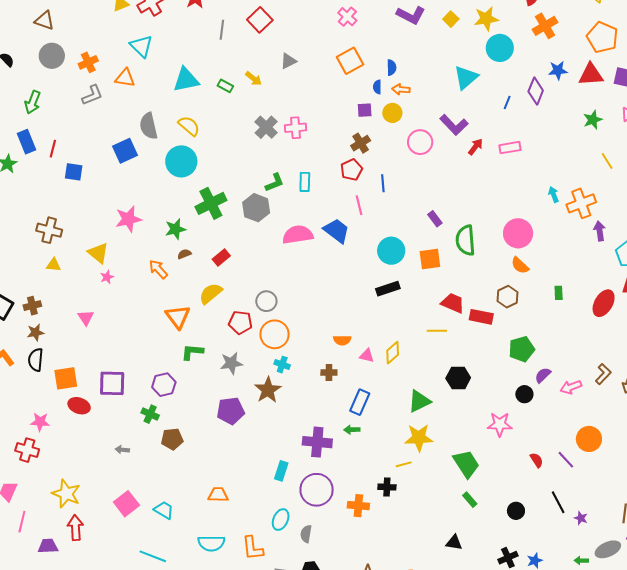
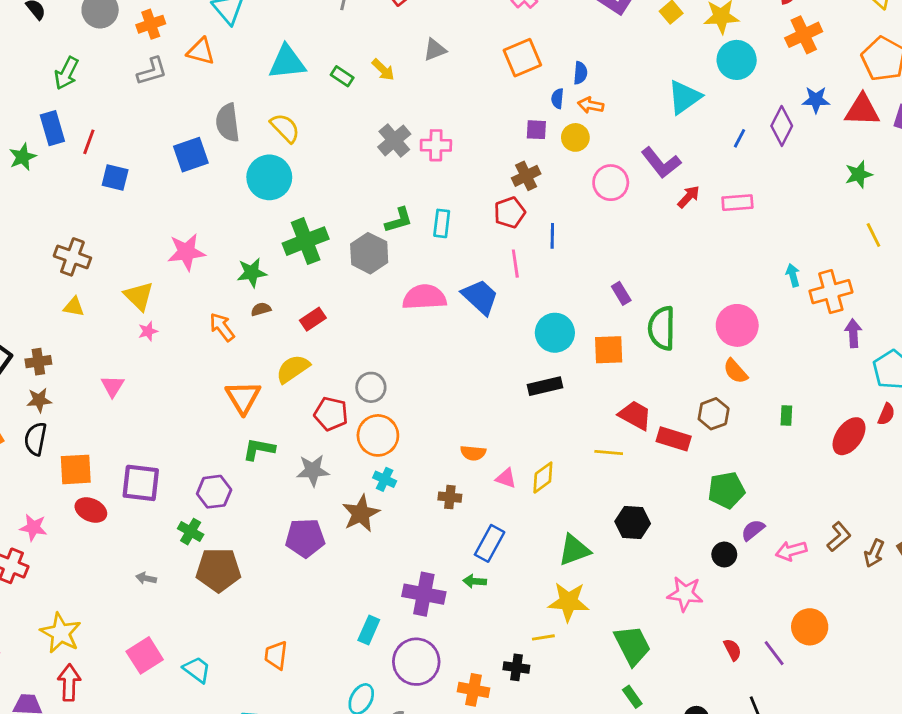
brown pentagon: (172, 439) -> (218, 570), size x1.4
orange trapezoid: (218, 495) -> (276, 655), turned -90

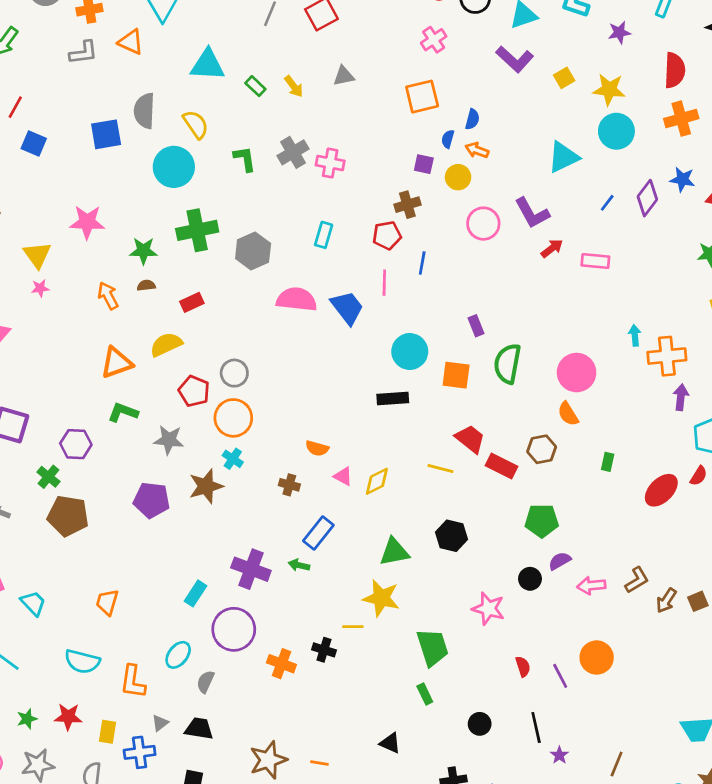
green L-shape: (399, 220) -> (245, 159), moved, turned -92
orange triangle: (243, 397) -> (117, 363), turned 32

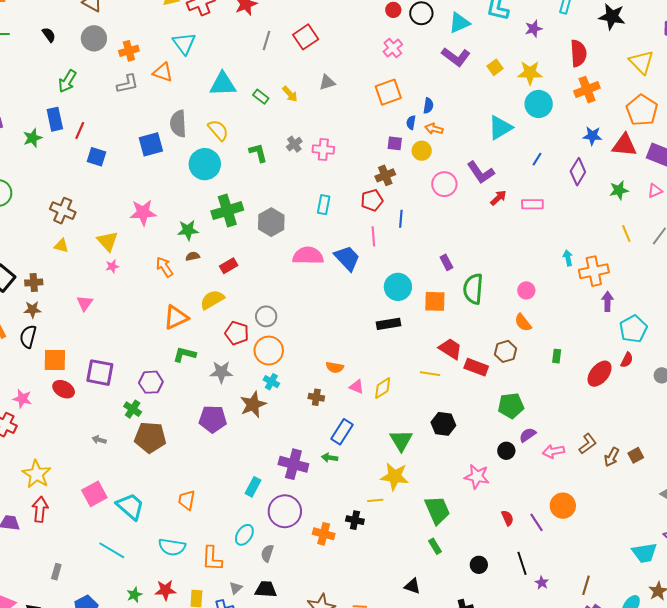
gray cross: (293, 152) -> (294, 144), size x0.7
purple diamond: (647, 198) -> (578, 172), moved
pink circle: (577, 373) -> (526, 290), size x0.6
green triangle: (394, 552) -> (401, 440), turned -45
cyan trapezoid: (33, 603) -> (130, 506), size x1.4

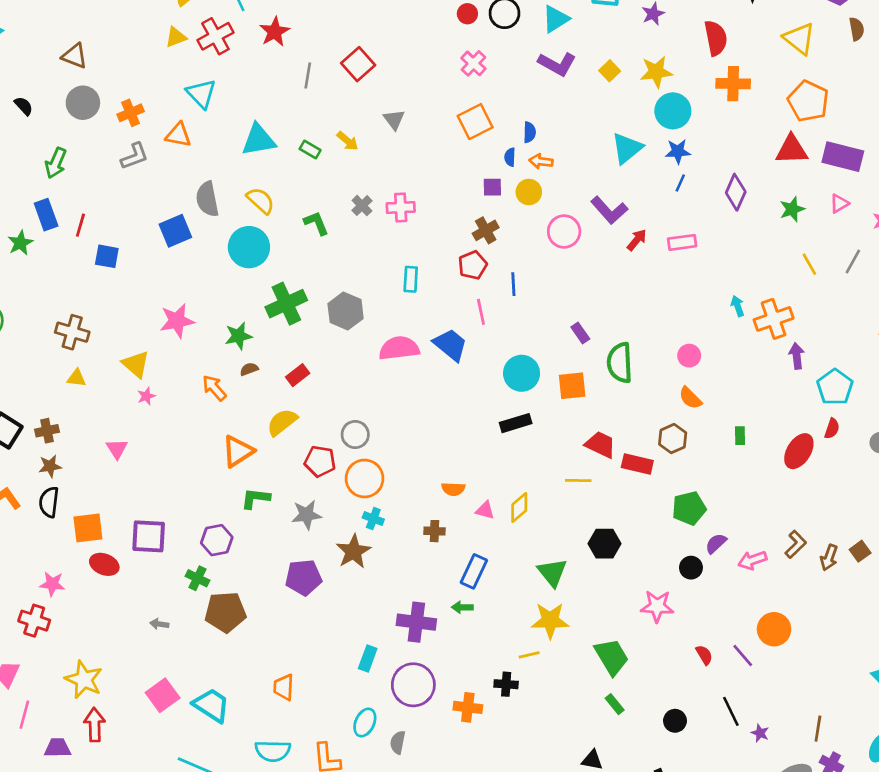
gray triangle: (327, 82) -> (394, 119), turned -42
orange cross: (587, 90) -> (733, 84), turned 30
blue star: (592, 136) -> (678, 151), moved

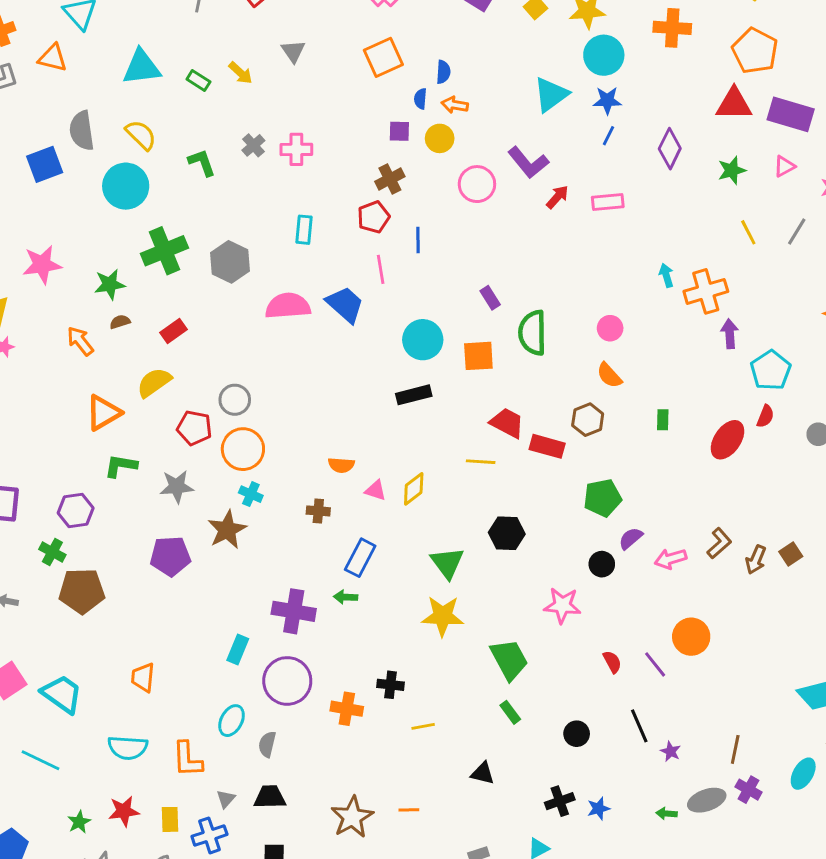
yellow line: (529, 655) -> (423, 726), moved

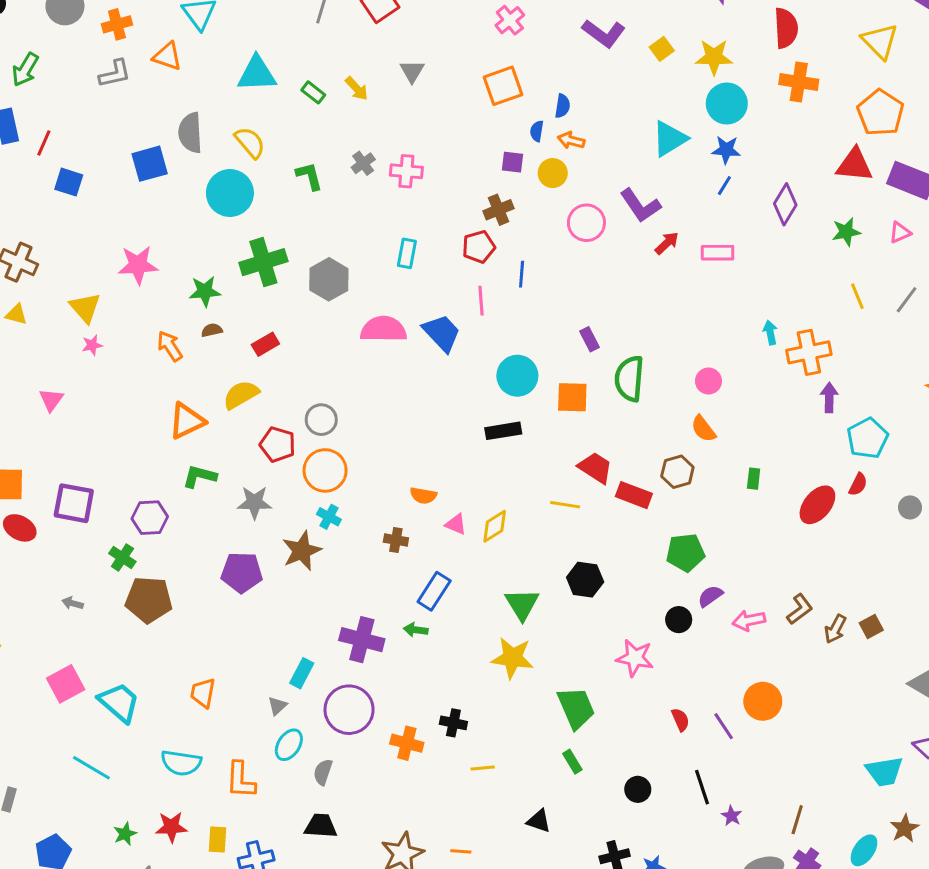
gray triangle: (226, 799) -> (277, 706), moved

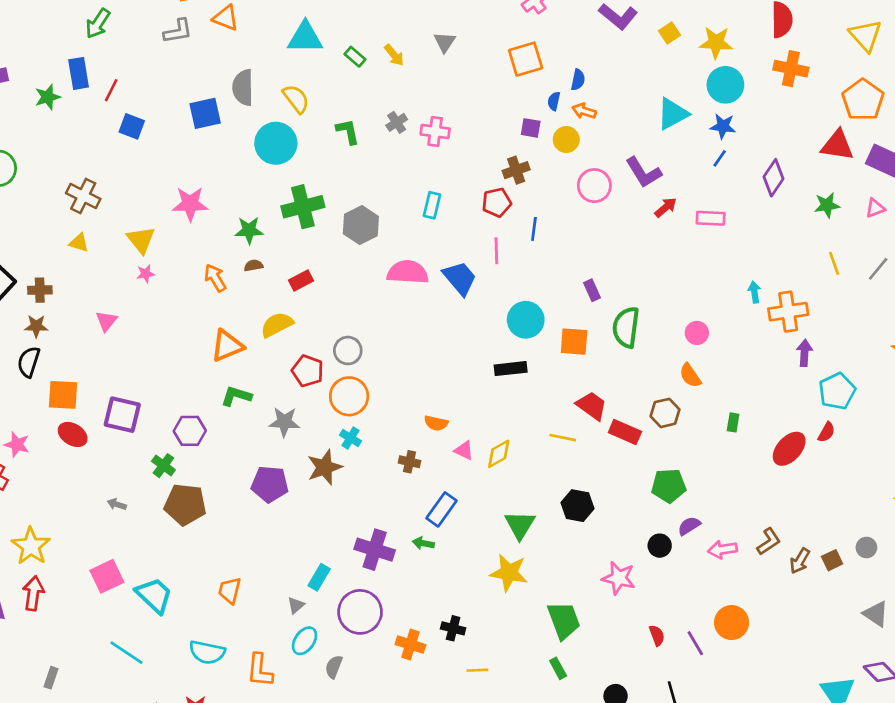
gray circle: (910, 507) -> (866, 547), moved

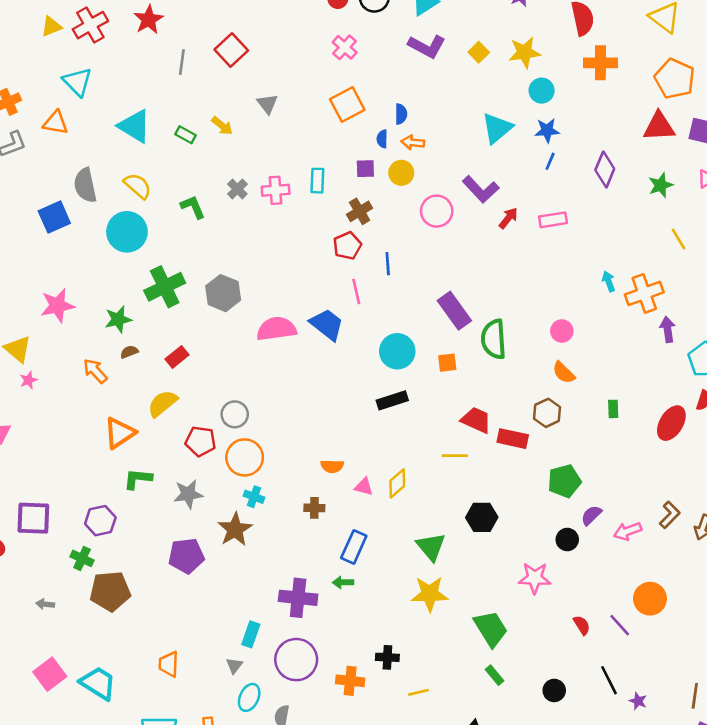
cyan triangle: (305, 38) -> (135, 126), turned 42
cyan circle: (725, 85) -> (542, 91), size x0.7
cyan rectangle: (432, 205) -> (317, 181), moved
purple rectangle: (592, 290) -> (454, 311), size x1.8
orange square: (574, 342) -> (447, 363), size x0.7

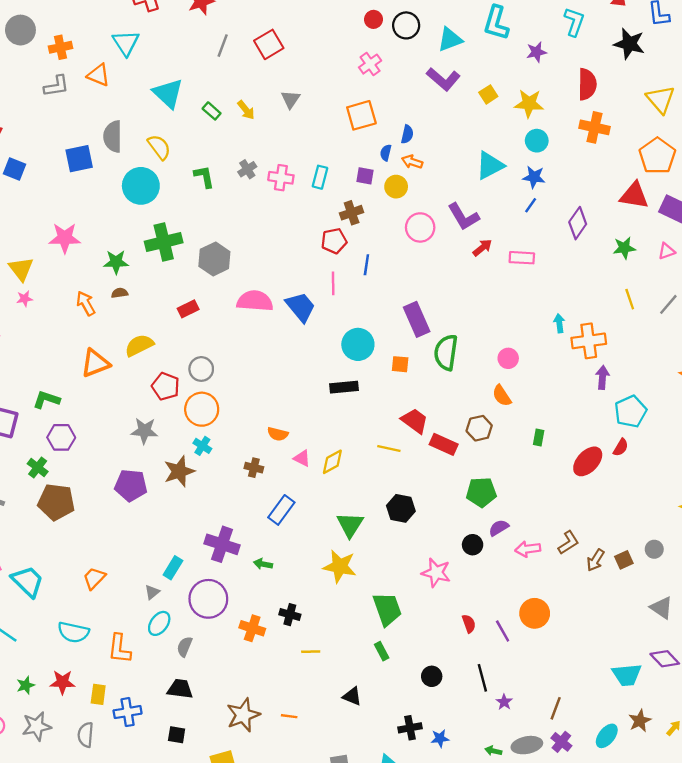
red rectangle: (177, 357) -> (188, 309), moved
green L-shape: (138, 479) -> (46, 400), moved
green arrow: (343, 582) -> (263, 564), moved
orange trapezoid: (169, 664) -> (94, 578), turned 30

